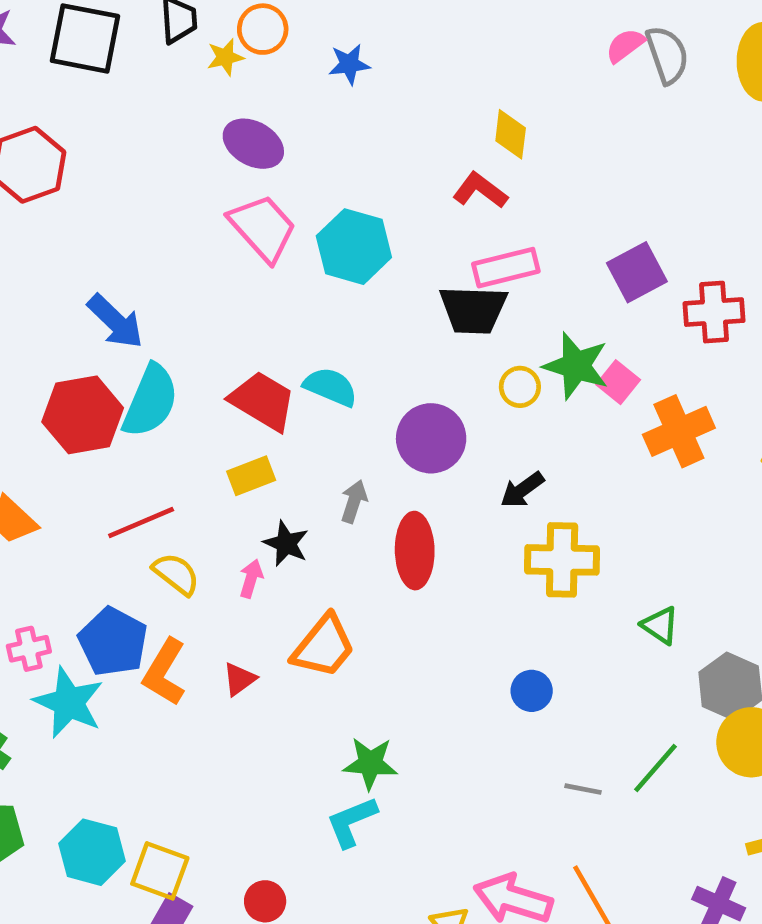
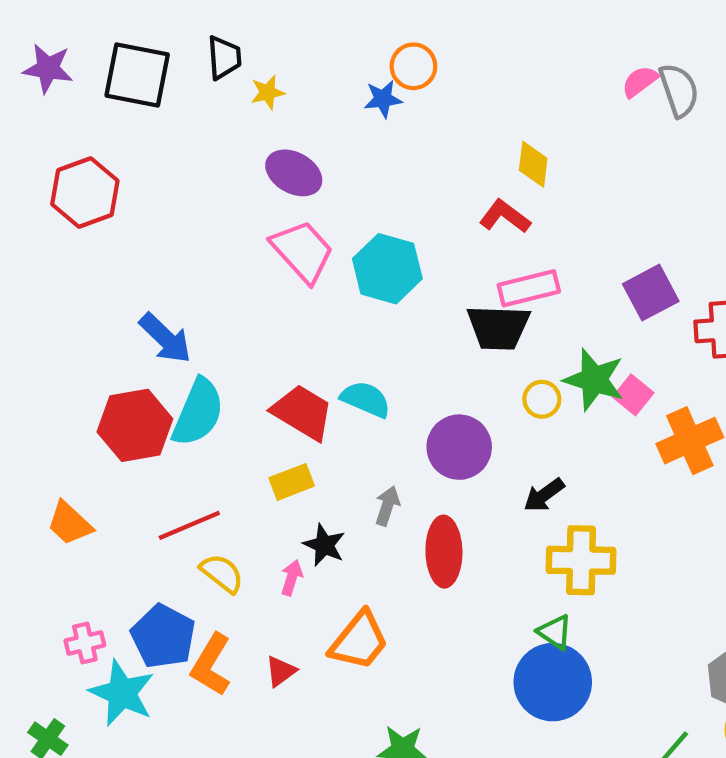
orange circle: (263, 29) -> (413, 66), moved
green triangle: (660, 625) -> (555, 632), moved
blue circle: (532, 691) -> (553, 682), size x2.0

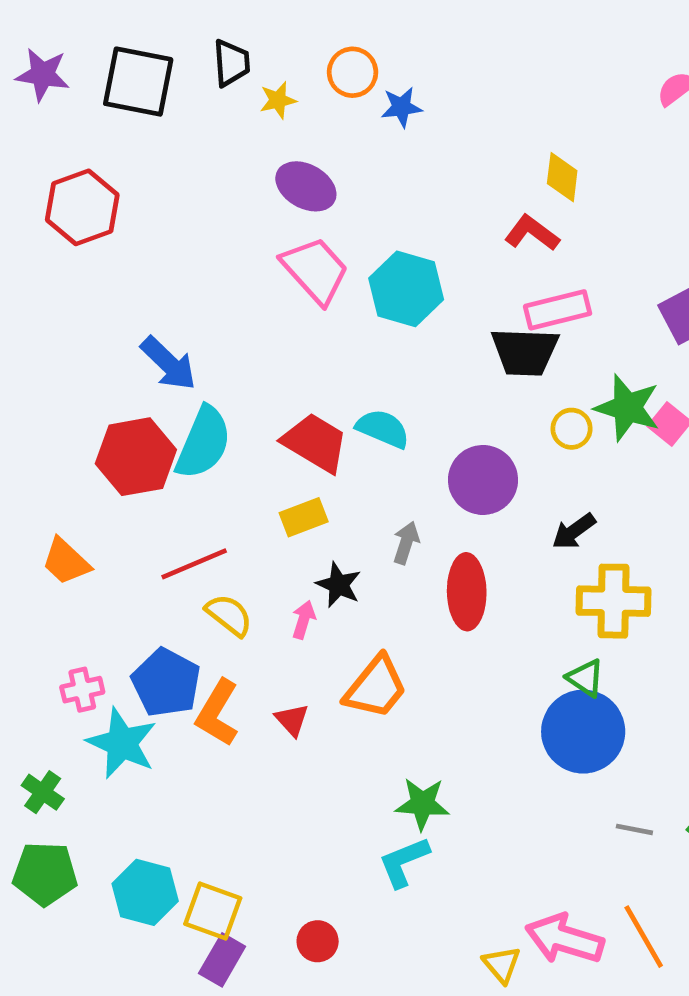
orange circle: (413, 66) -> (353, 72), moved
red triangle: (281, 671) -> (292, 720), turned -36

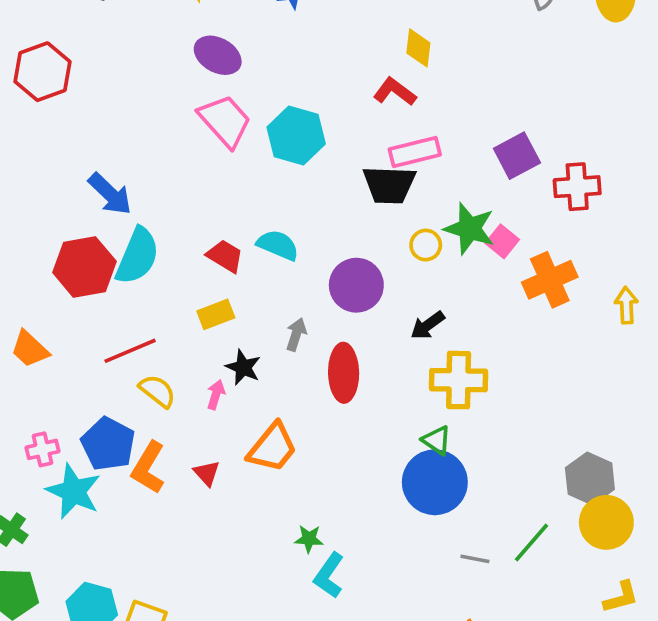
red trapezoid: (315, 443) -> (225, 256), size x0.7
green star: (422, 804) -> (309, 539), size x0.7
cyan L-shape: (404, 862) -> (329, 575), moved, turned -33

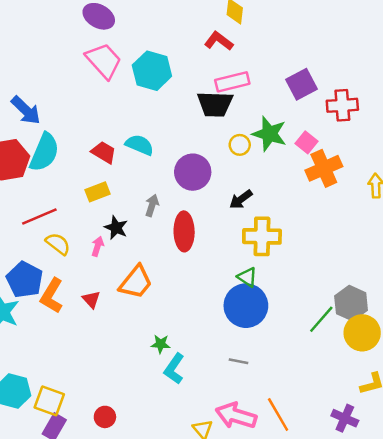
pink square: (502, 241) -> (306, 142), moved
green line: (532, 542) -> (321, 319), moved
gray line: (475, 559) -> (238, 361), moved

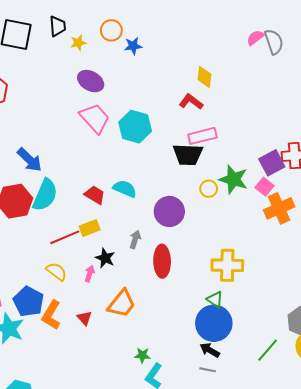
purple square: (302, 84) -> (272, 163), moved
black arrow: (241, 199) -> (210, 350), moved, turned 66
red line: (39, 217) -> (65, 237), moved
green line: (321, 319) -> (268, 350), moved

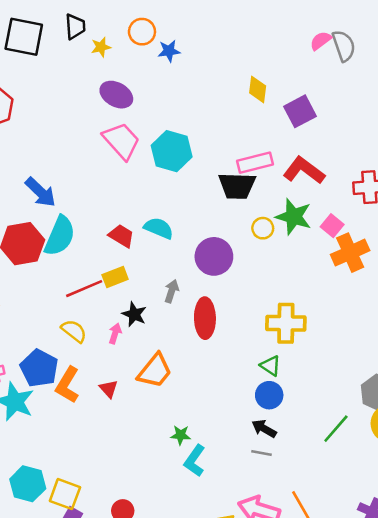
red L-shape: (191, 102) -> (304, 170), moved, size x1.4
purple square: (272, 163) -> (300, 111), moved
blue circle: (214, 323) -> (269, 395), size x0.6

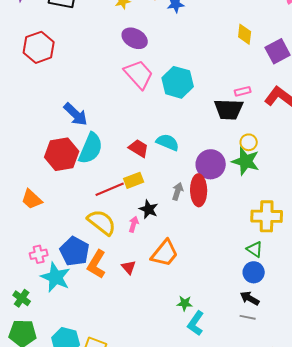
pink rectangle: (255, 163) -> (243, 91), size x0.6
green star: (294, 217) -> (246, 161), moved
red ellipse: (205, 318) -> (199, 190), moved
yellow semicircle: (74, 331) -> (102, 222), size x1.4

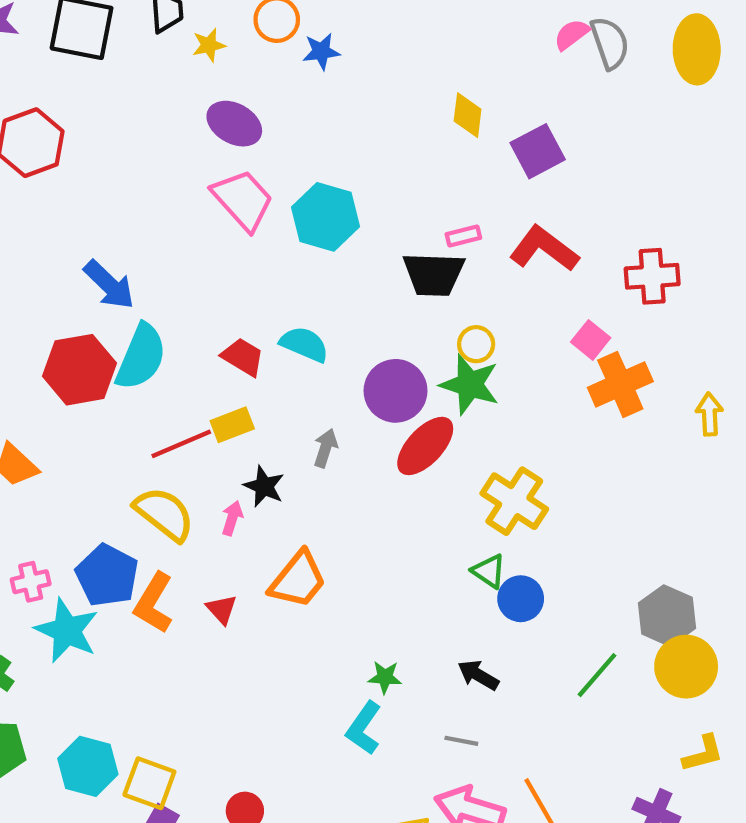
red ellipse: (199, 190) -> (425, 446), moved, turned 44
yellow cross: (267, 216) -> (514, 501), turned 32
blue circle: (254, 272) -> (521, 599), moved
green star: (185, 303) -> (385, 677), moved
gray line: (248, 317) -> (461, 741), moved

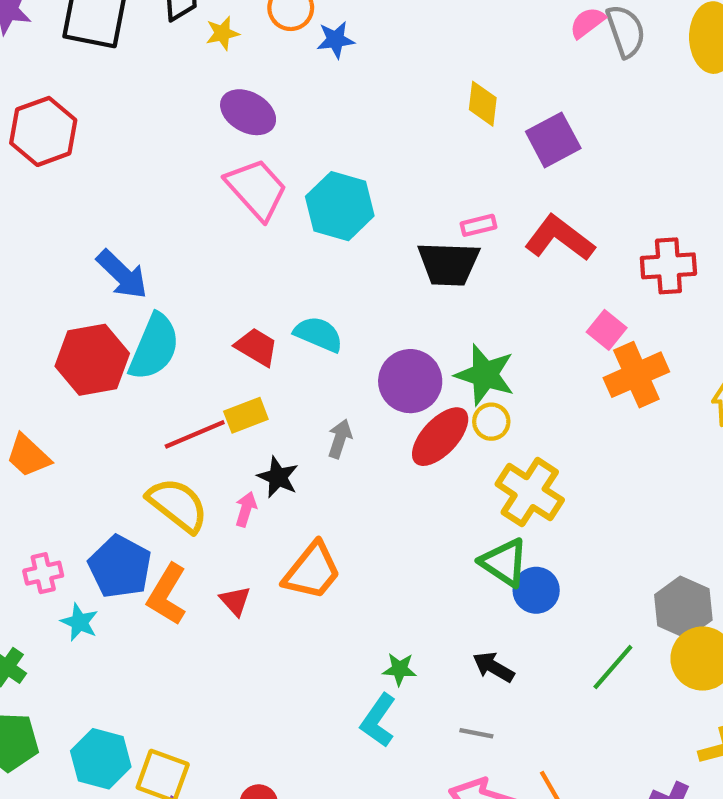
yellow circle: (476, 344) -> (491, 422), moved
green triangle: (489, 571) -> (504, 562), size x1.4
cyan star: (67, 631) -> (79, 622), size x0.6

